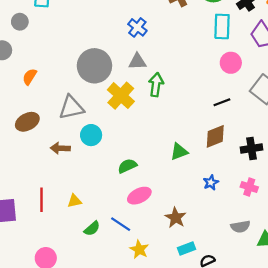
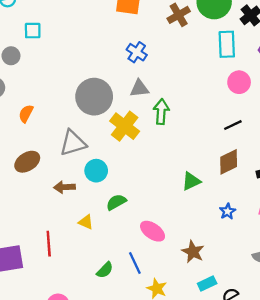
green semicircle: (127, 166) -> (116, 202), moved
pink ellipse: (139, 196) -> (153, 231), turned 65
yellow triangle: (74, 201) -> (86, 222), moved, turned 40
blue line: (121, 224) -> (135, 263), turned 35

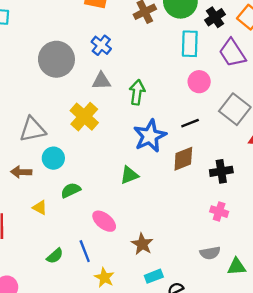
gray circle: (94, 97) -> (56, 59), moved
green arrow: (161, 112) -> (137, 92), moved
green triangle: (191, 181) -> (129, 175), moved
blue star: (228, 211) -> (150, 136), moved, size x2.0

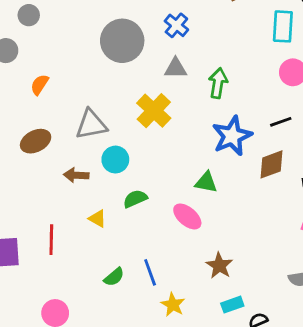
green triangle: (129, 175) -> (206, 182), turned 30
pink ellipse: (104, 221) -> (187, 216), moved

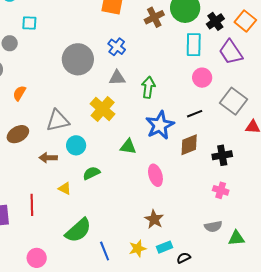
green triangle: (206, 182) -> (128, 147), moved
pink ellipse: (187, 216) -> (155, 175), moved, turned 35
blue line: (150, 272) -> (105, 251), moved
green semicircle: (114, 277) -> (78, 230), size x1.8
yellow star: (173, 305) -> (138, 248), moved, turned 30

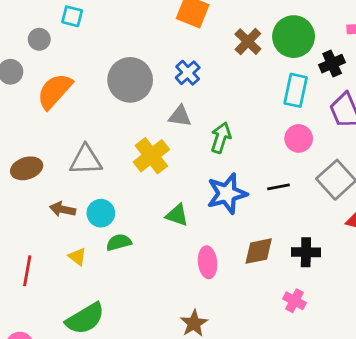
brown cross: (154, 17) -> (248, 42), turned -30
orange semicircle: (19, 93) -> (55, 91), moved, size x1.8
cyan circle: (76, 145) -> (101, 213), moved
brown diamond: (189, 145) -> (259, 251), moved

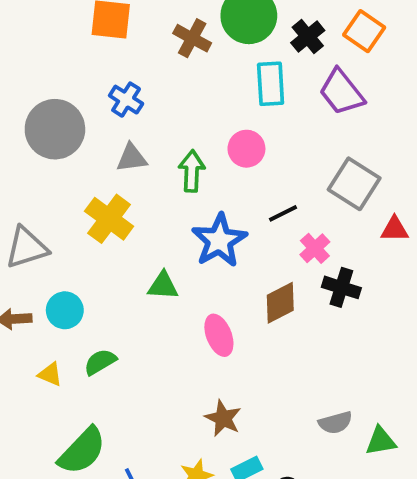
pink circle: (299, 138) -> (246, 149), moved
green semicircle: (119, 242) -> (100, 362), moved
black cross: (306, 252) -> (341, 287), turned 32
pink cross: (295, 301) -> (315, 248), moved, turned 35

